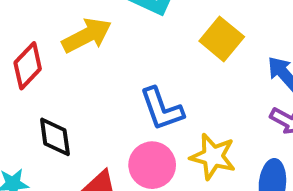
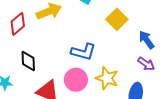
blue L-shape: (162, 109) -> (83, 52), turned -60

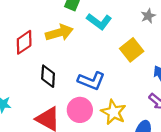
black diamond: (28, 61) -> (48, 76), moved

